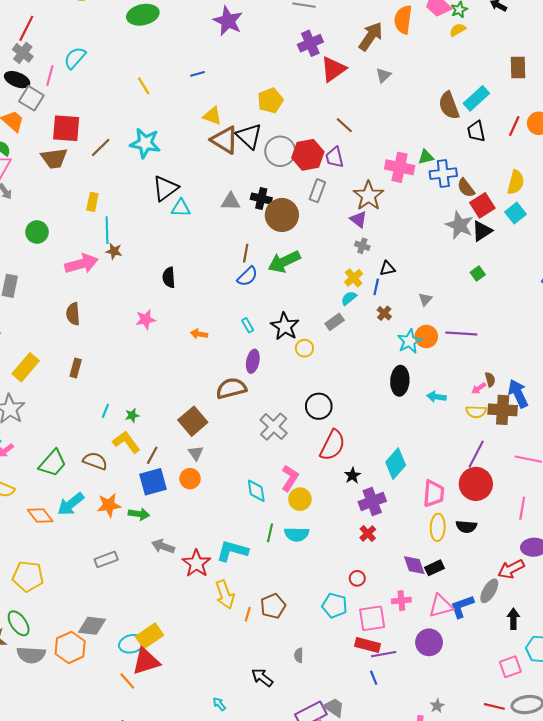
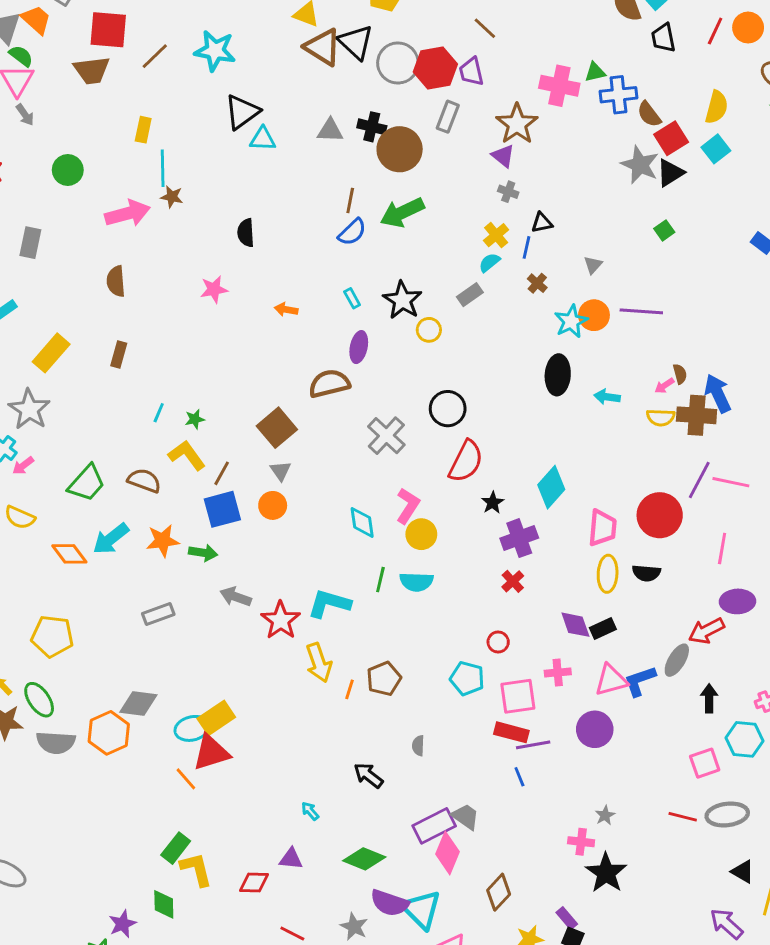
purple line: (476, 454) -> (699, 480), moved

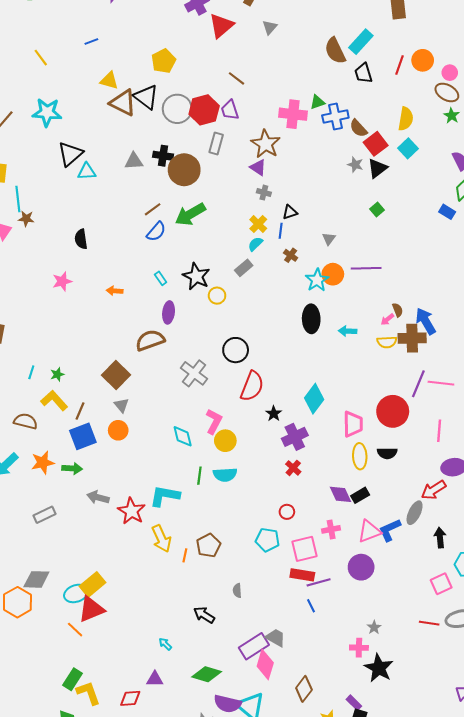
gray star: (640, 165) -> (355, 165), size x0.6
brown line: (350, 201) -> (153, 209), turned 48

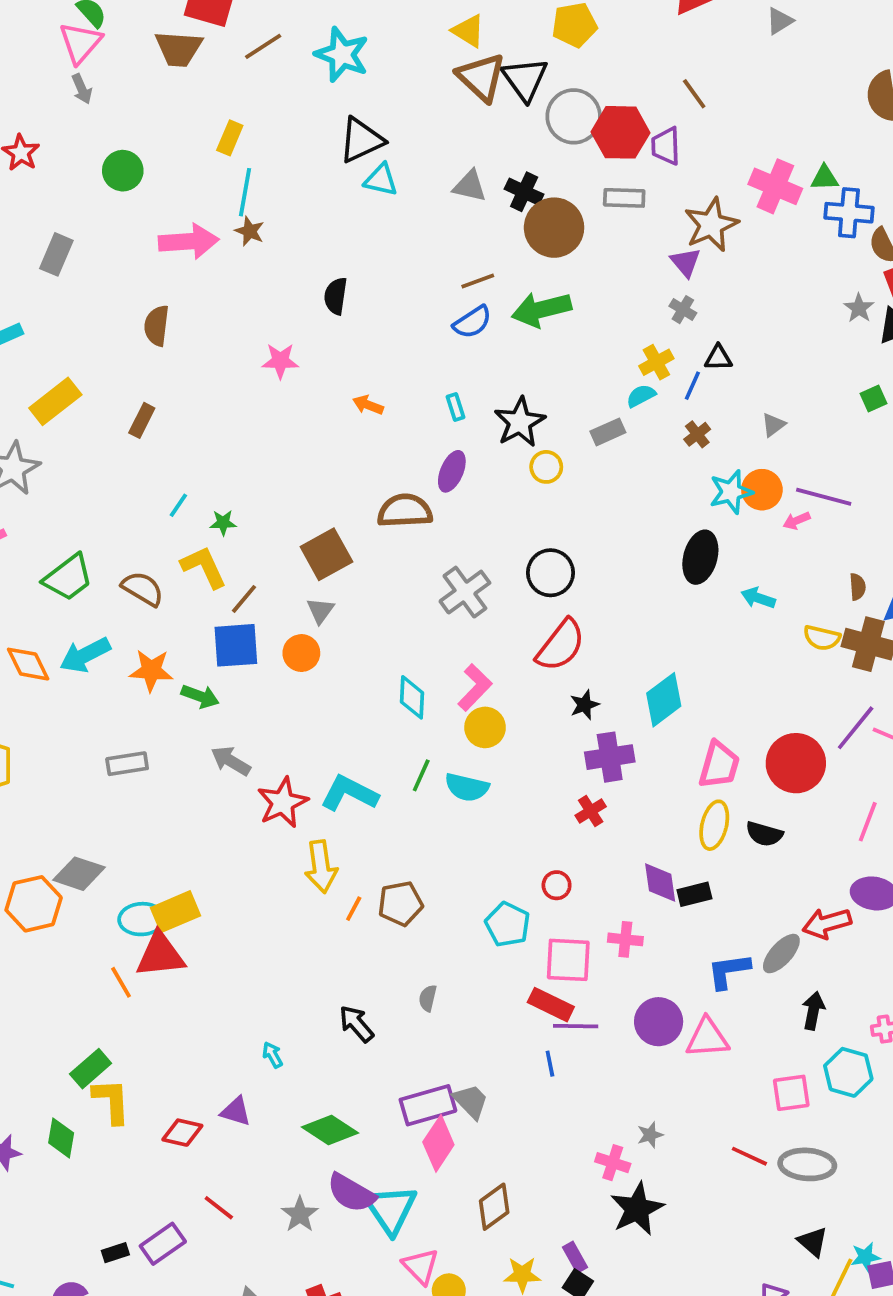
gray rectangle: (216, 143) -> (624, 198), turned 60
pink arrow: (387, 319) -> (797, 521), moved
pink triangle: (369, 531) -> (707, 1038), moved

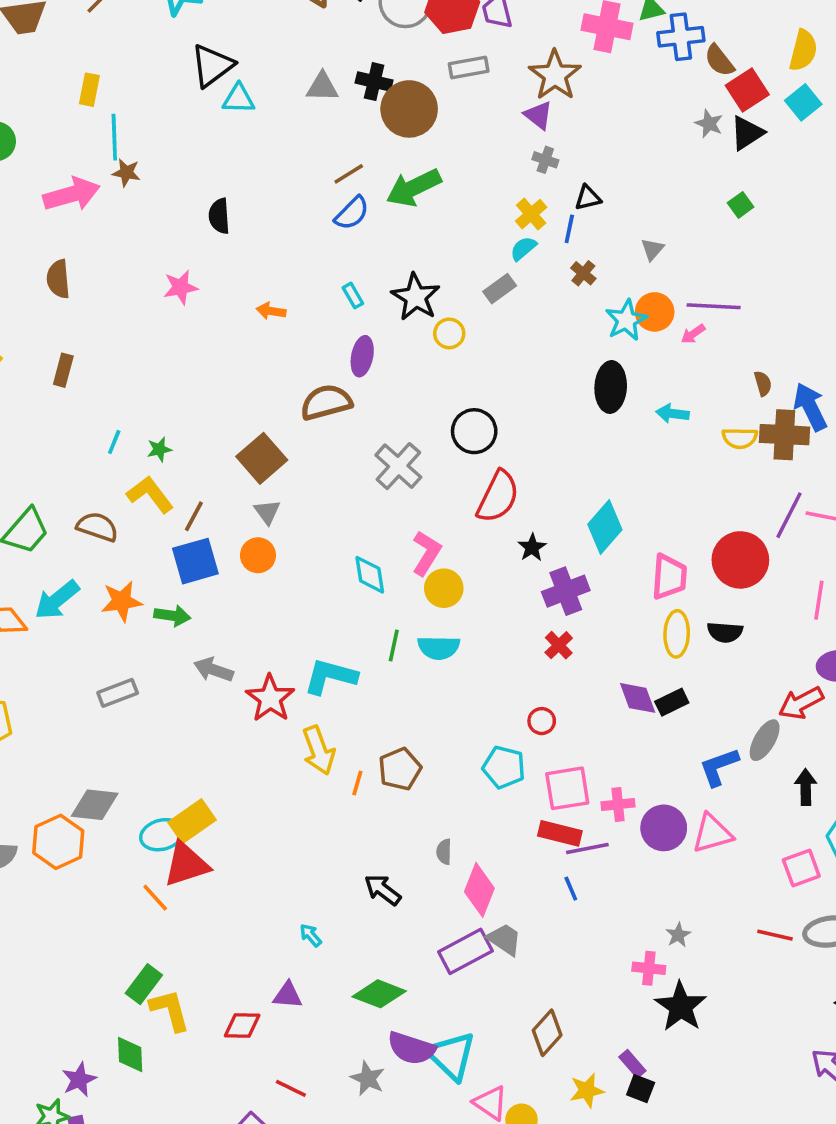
pink cross: (625, 939) -> (618, 804), moved
pink diamond: (438, 1143) -> (479, 890), moved

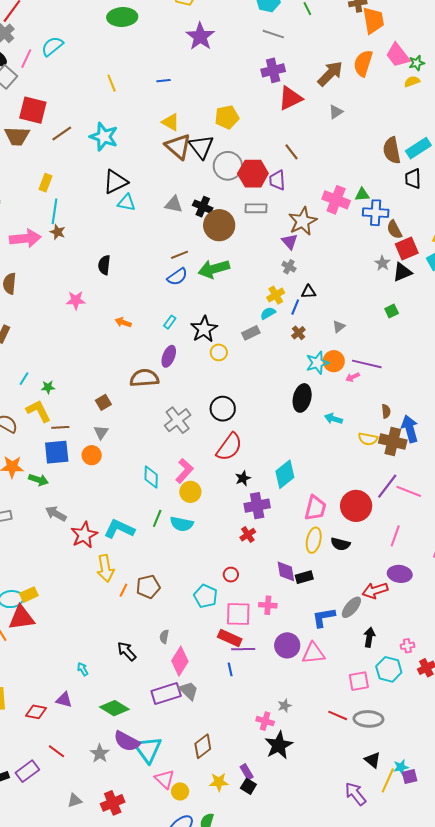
cyan rectangle: (353, 296) -> (170, 322), turned 56
brown square: (262, 458) -> (103, 402), size x0.6
brown line: (194, 516) -> (60, 427), turned 48
pink cross: (618, 804) -> (268, 605), moved
yellow rectangle: (192, 821) -> (29, 595), size x0.7

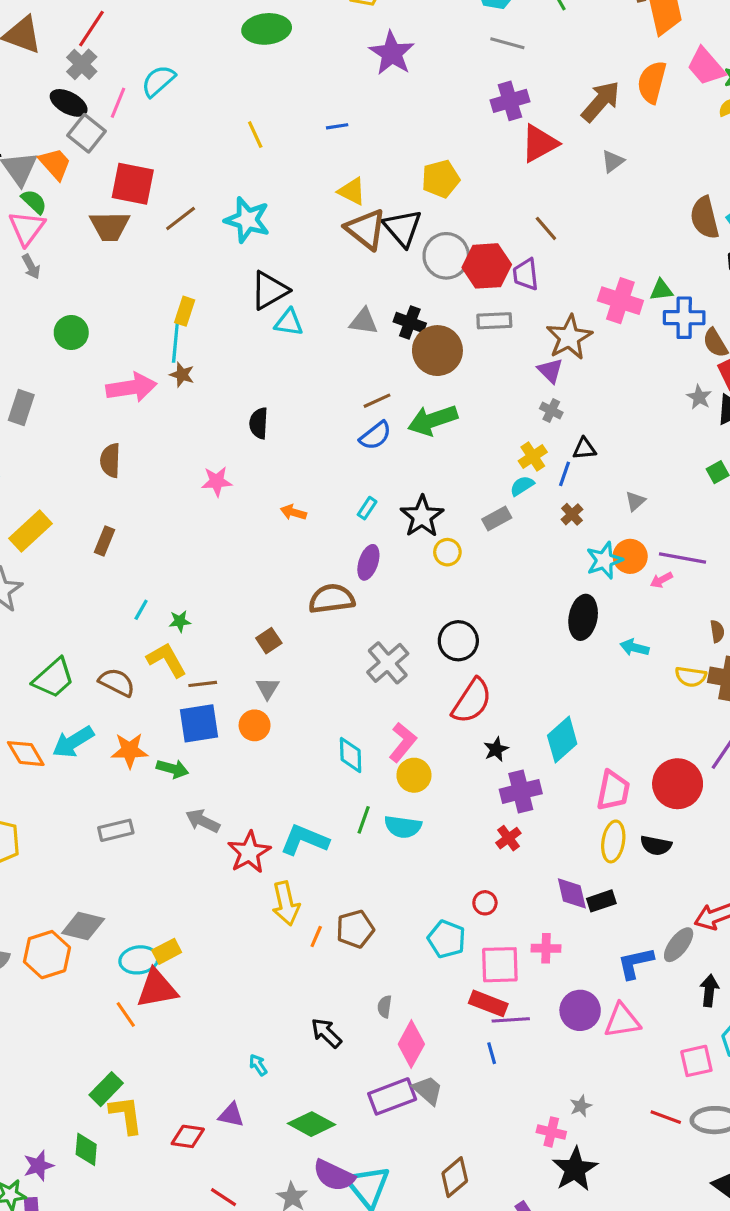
yellow rectangle: (45, 183) -> (185, 311), moved

